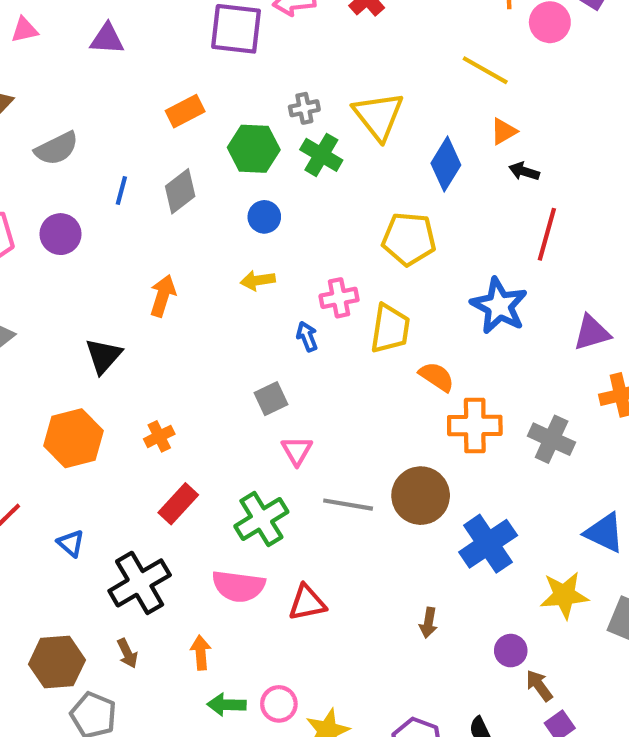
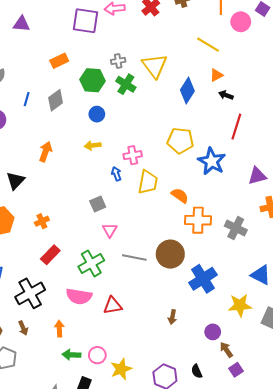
yellow pentagon: (409, 239) -> (180, 141), moved
yellow trapezoid: (390, 329) -> (148, 182), moved

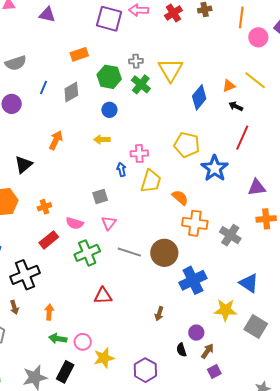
yellow line: (208, 45) -> (255, 80), moved
pink semicircle: (79, 296) -> (75, 223), moved, size x0.7
brown arrow: (226, 350) -> (207, 351), turned 63
black semicircle: (197, 371) -> (181, 350), moved

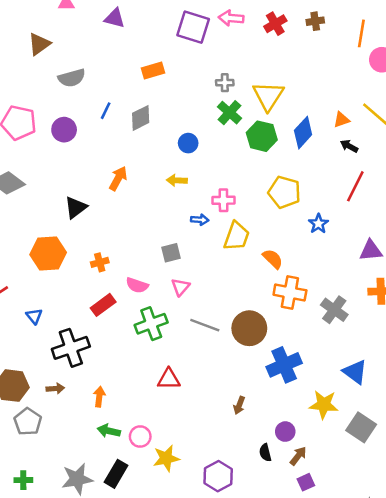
green hexagon: (109, 77) -> (262, 136), moved
blue star: (215, 168) -> (318, 224), size x0.6
blue arrow: (121, 170) -> (200, 220), turned 104
brown arrow: (14, 307) -> (55, 389), turned -80

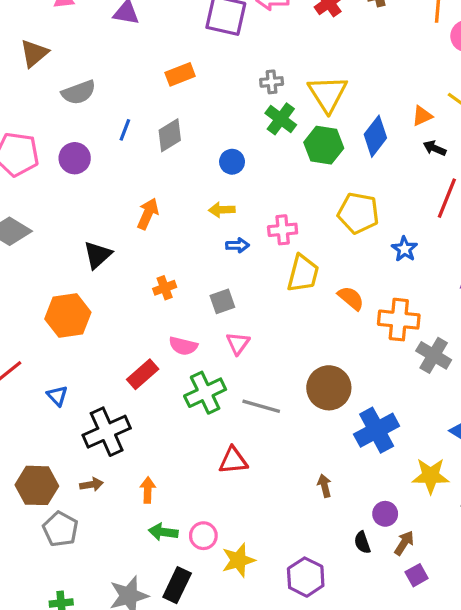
blue arrow: (200, 220) -> (237, 245), moved
orange cross: (100, 262) -> (165, 288), moved
orange cross: (290, 293) -> (399, 320), moved
gray line: (205, 325) -> (261, 406), moved
brown arrow: (239, 405) -> (324, 486), turned 150

